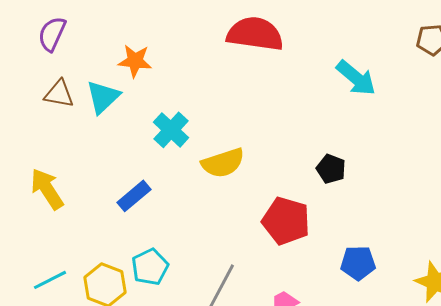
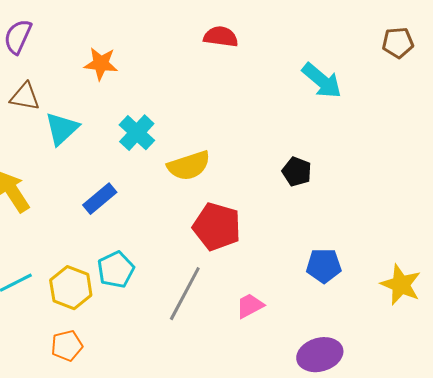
red semicircle: (255, 34) -> (221, 37), size x0.6
cyan triangle: (103, 97) -> (62, 129), moved
red pentagon: (286, 221) -> (217, 227), moved

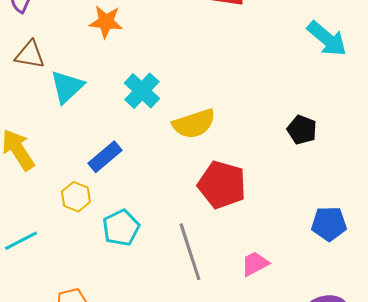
yellow hexagon: (71, 288) -> (76, 197), moved, size x0.7
gray line: (185, 294) -> (190, 252), turned -46

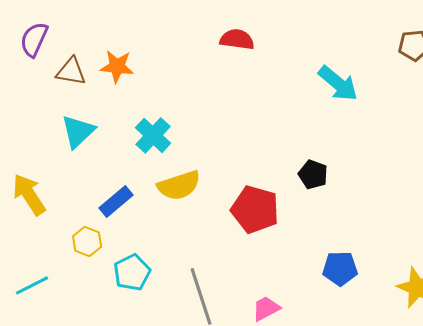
brown triangle: (30, 55) -> (71, 71), moved
yellow semicircle: (194, 124) -> (179, 185), moved
red pentagon: (222, 185) -> (255, 209), moved

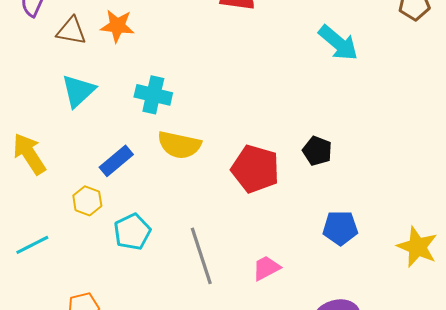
cyan cross: (153, 135) -> (153, 95), turned -30
black pentagon: (313, 174) -> (317, 151), moved
yellow semicircle: (179, 185) -> (179, 145), turned 30

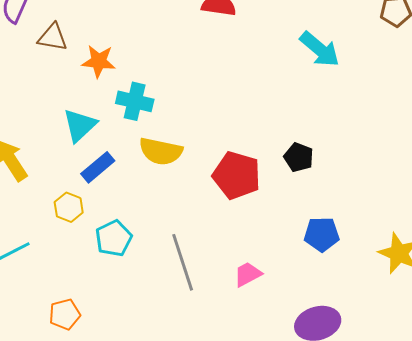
orange star: (117, 26) -> (99, 61), moved
cyan triangle: (78, 91) -> (80, 125), moved

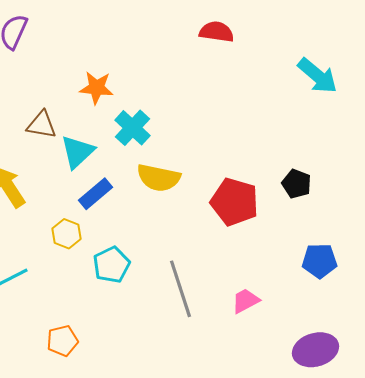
brown triangle: (53, 37) -> (42, 125), moved
cyan cross: (135, 101) -> (132, 128), turned 30

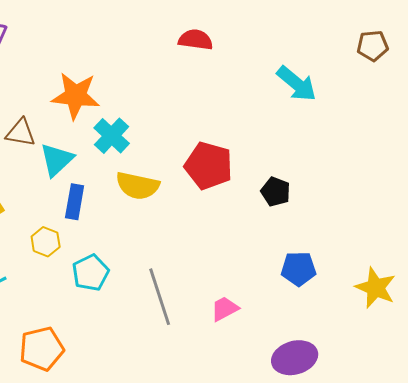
orange star: (96, 88) -> (76, 96), size x1.4
blue rectangle: (96, 194) -> (75, 202), turned -40
red pentagon: (234, 202) -> (209, 166), moved
orange pentagon: (62, 341) -> (42, 349), size x1.4

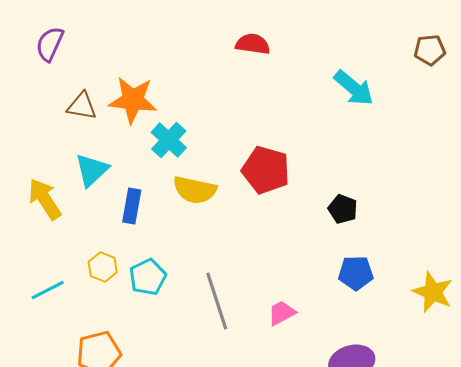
brown triangle: (21, 133) -> (82, 106), moved
cyan triangle: (57, 160) -> (92, 170), moved
black pentagon: (276, 192) -> (343, 209), moved
yellow hexagon: (46, 242) -> (103, 267), moved

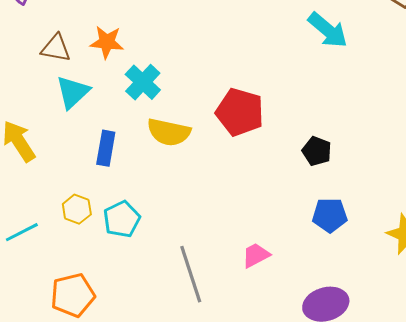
orange star: (133, 100) -> (107, 42), size x0.7
cyan triangle: (92, 170) -> (73, 92), moved
gray line: (217, 301) -> (191, 274), moved

